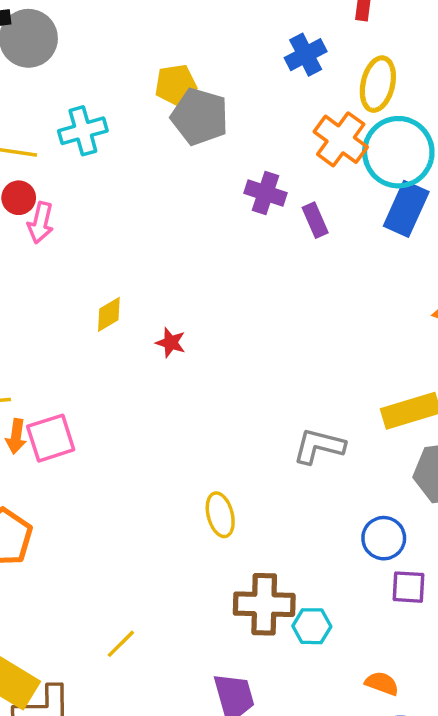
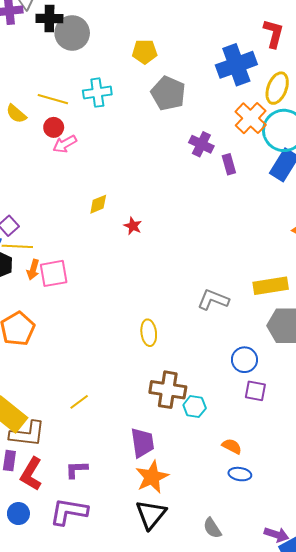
blue cross: (306, 55) -> (236, 65), size x1.6
yellow pentagon: (176, 85) -> (145, 52), moved
pink arrow: (41, 223) -> (65, 144), turned 40

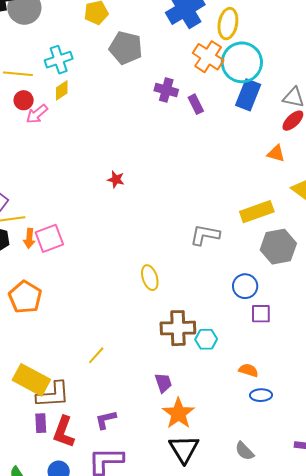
yellow diamond: (98, 204) -> (62, 90), moved
purple trapezoid: (142, 443) -> (163, 383), size x0.7

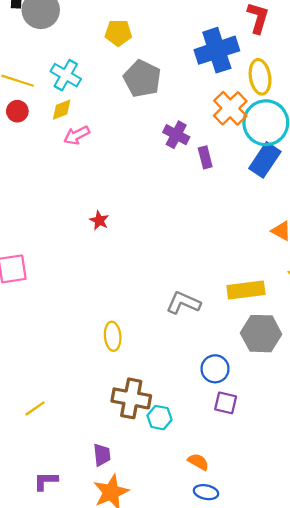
yellow ellipse: (228, 24) -> (260, 77), turned -32
cyan cross: (59, 60) -> (66, 75), turned 36
pink arrow: (37, 114) -> (77, 135), moved
purple L-shape: (106, 420) -> (46, 481), moved

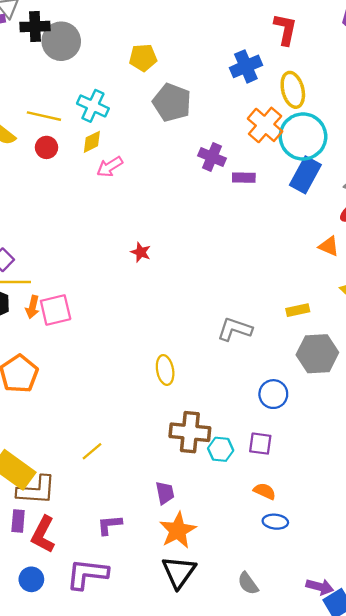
blue cross: (217, 50) -> (246, 66), size x0.7
purple rectangle: (205, 157) -> (244, 178), turned -70
yellow rectangle: (246, 290) -> (298, 310), size x0.6
purple square: (226, 403) -> (260, 444), moved

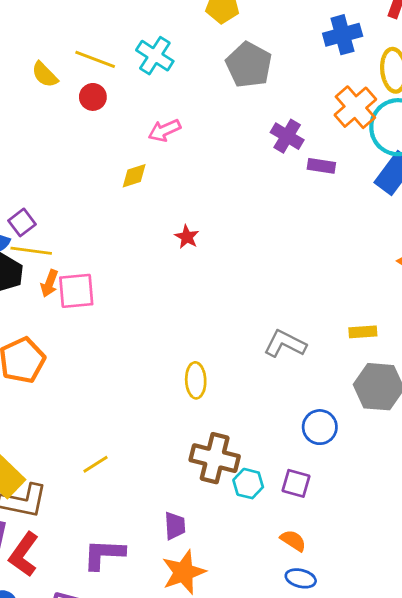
yellow diamond: (92, 142) -> (134, 176), moved
purple L-shape: (109, 525) -> (104, 554), size x1.4

